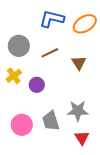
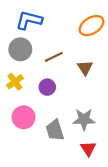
blue L-shape: (52, 19) -> (29, 20), moved
purple circle: (37, 85) -> (47, 87), moved
pink circle: (22, 125) -> (24, 117), moved

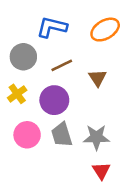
blue L-shape: (29, 20) -> (52, 27), moved
purple circle: (47, 87) -> (54, 100), size x1.5
gray trapezoid: (55, 130) -> (62, 135), moved

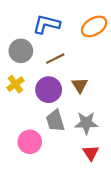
brown triangle: (98, 78) -> (80, 85), moved
pink circle: (27, 135) -> (30, 142), moved

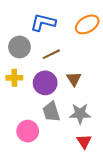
yellow cross: (15, 84) -> (14, 78), turned 35

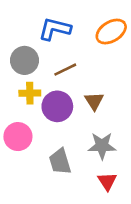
yellow cross: (14, 78) -> (30, 93), moved
gray trapezoid: (51, 112) -> (60, 162), moved
pink circle: (28, 131) -> (18, 137), moved

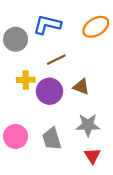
gray circle: (25, 60) -> (16, 39), moved
brown triangle: (94, 101) -> (81, 87), turned -36
pink circle: (18, 137) -> (16, 136), moved

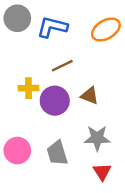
gray circle: (16, 39) -> (17, 18), moved

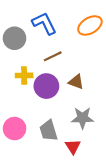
gray circle: (17, 18) -> (15, 38), moved
blue L-shape: (52, 27) -> (44, 23), turned 50
red triangle: (102, 172) -> (73, 147), moved

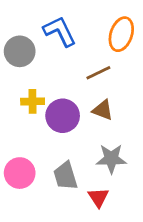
orange ellipse: (90, 25) -> (121, 34), turned -40
brown line: (53, 56) -> (98, 73), moved

